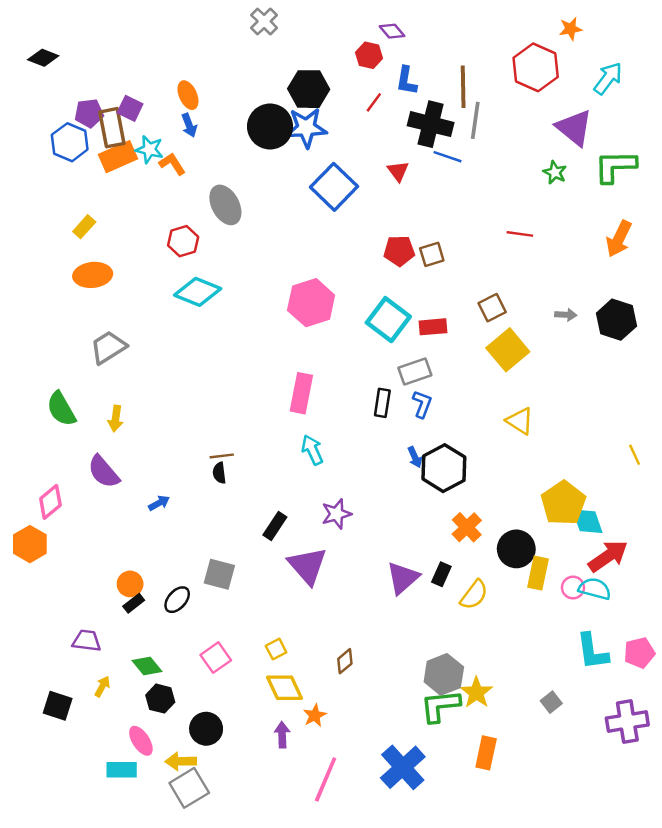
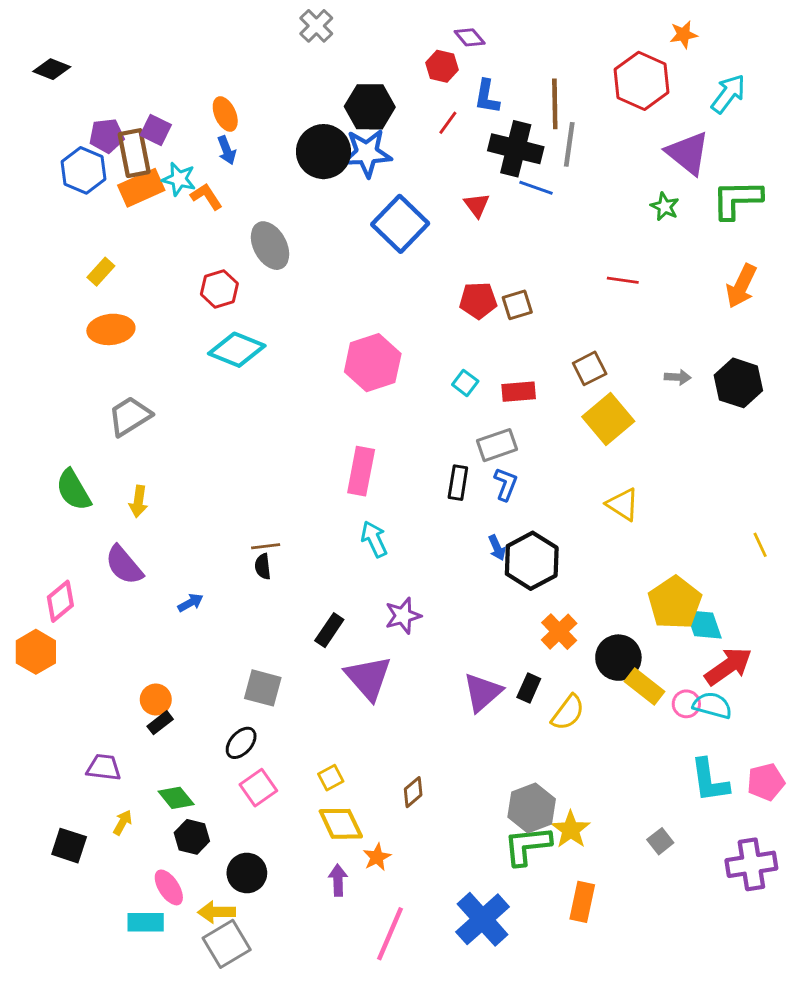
cyan square: (388, 320) -> (465, 383), size x0.5
yellow rectangle: (538, 573) -> (644, 687), turned -64
black ellipse: (177, 600) -> (241, 743), moved

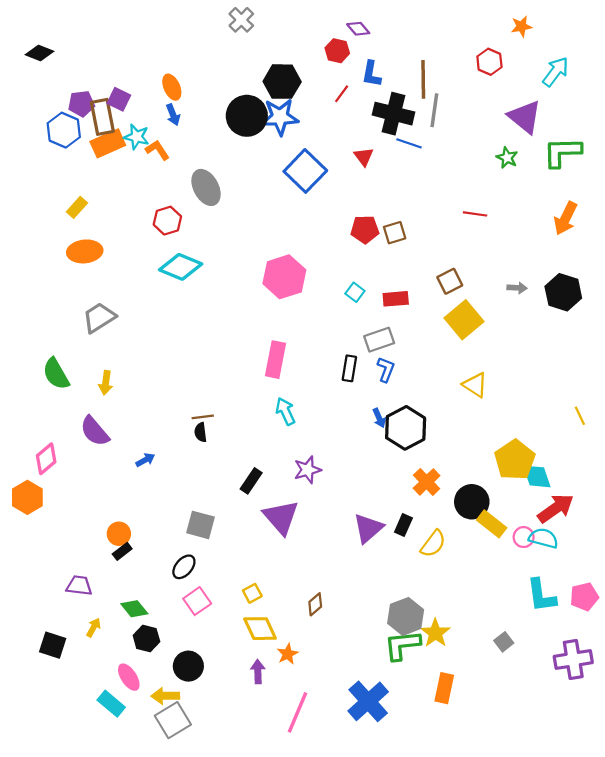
red hexagon: (642, 81) -> (489, 62), size x0.6
cyan rectangle: (146, 922) -> (111, 704), turned 40

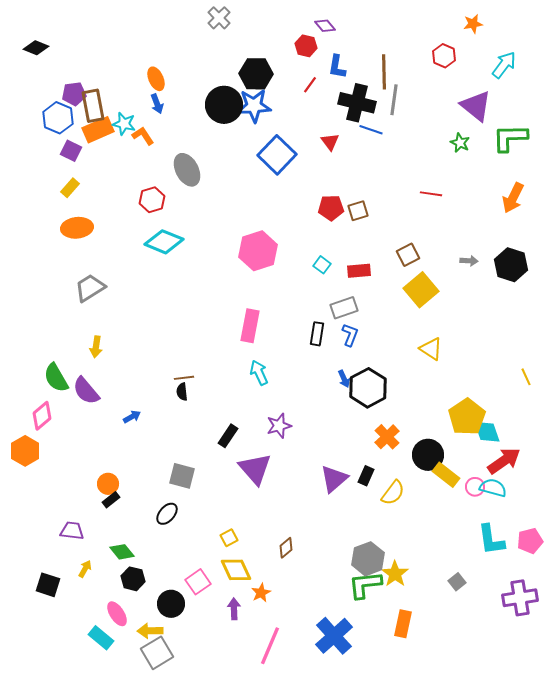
purple square: (119, 99) -> (71, 151), moved
green semicircle: (56, 374) -> (56, 378), moved
pink square: (197, 601) -> (198, 582), moved

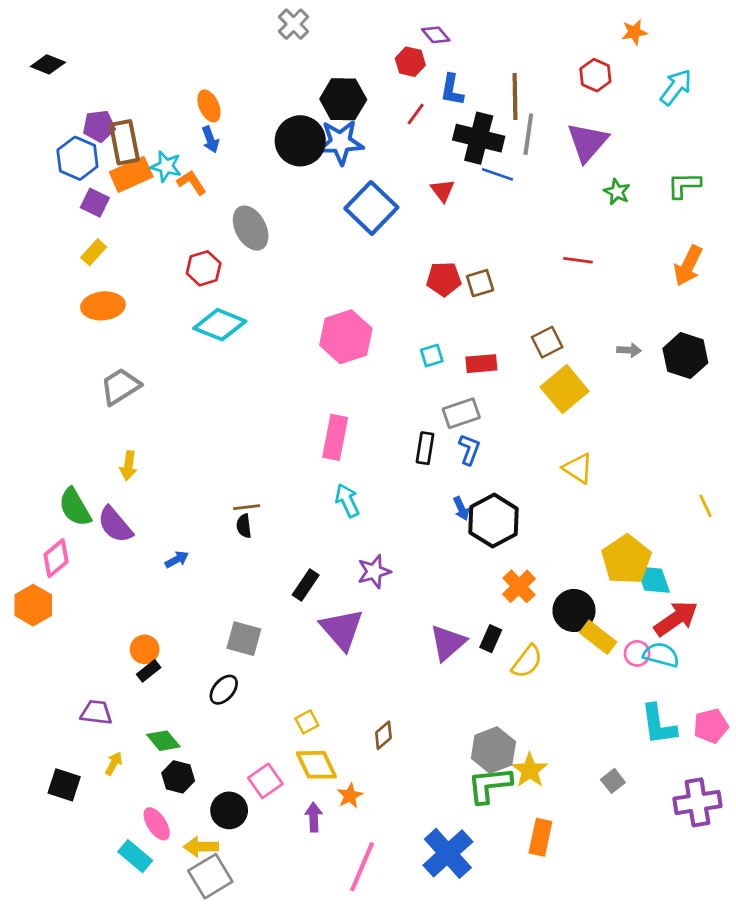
purple triangle: (476, 106) -> (587, 142), moved, turned 32
green L-shape: (510, 138) -> (684, 185), size x0.7
cyan square: (322, 265) -> (432, 356), turned 36

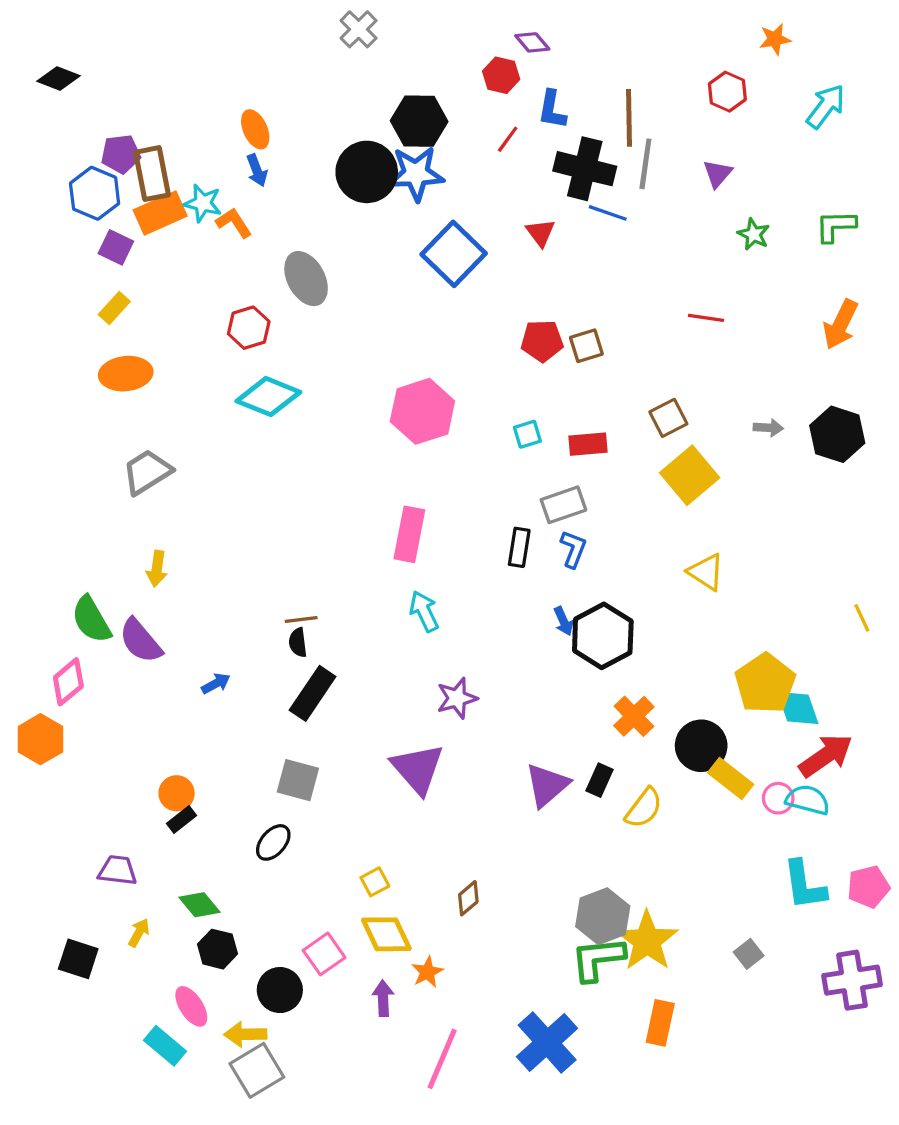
purple triangle: (587, 142) -> (718, 174), size x0.6
black rectangle: (306, 585) -> (313, 693), moved, size x1.4
yellow star: (530, 770) -> (647, 941), size x1.4

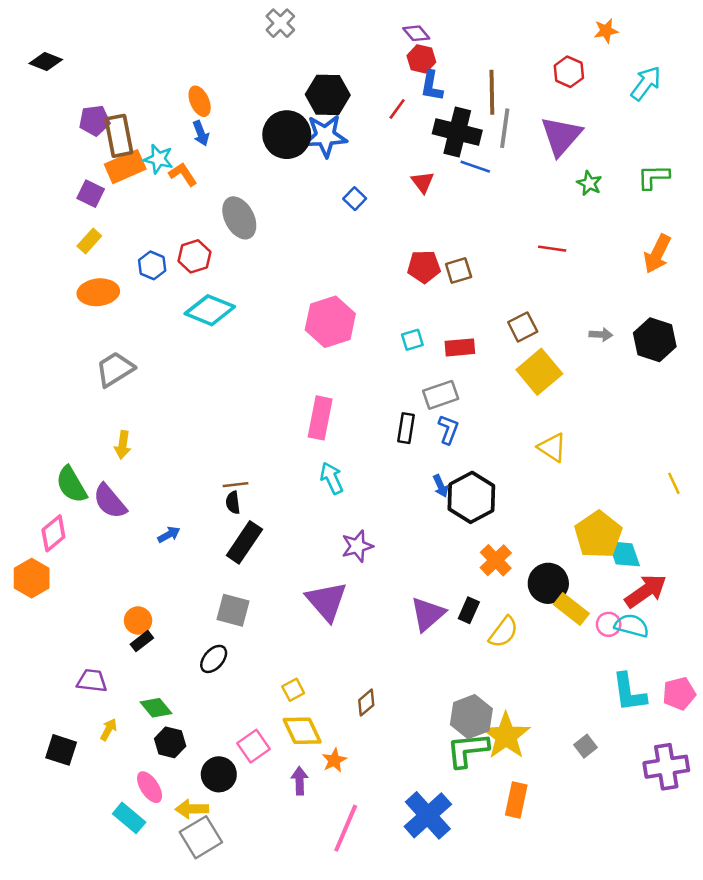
red hexagon: (501, 75) -> (421, 59), moved
purple triangle: (718, 174) -> (561, 136), size x1.8
blue hexagon: (95, 193) -> (152, 265), moved, size x0.7
blue square: (454, 254) -> (355, 199), size x0.5

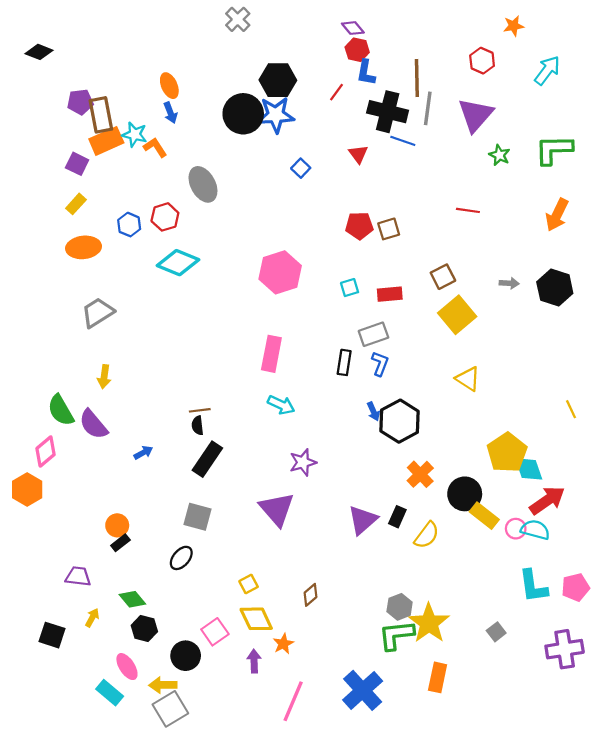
green L-shape: (653, 177) -> (554, 150), size x1.4
cyan arrow: (332, 478) -> (281, 405), turned 140
gray hexagon: (471, 717) -> (400, 607), size x0.7

